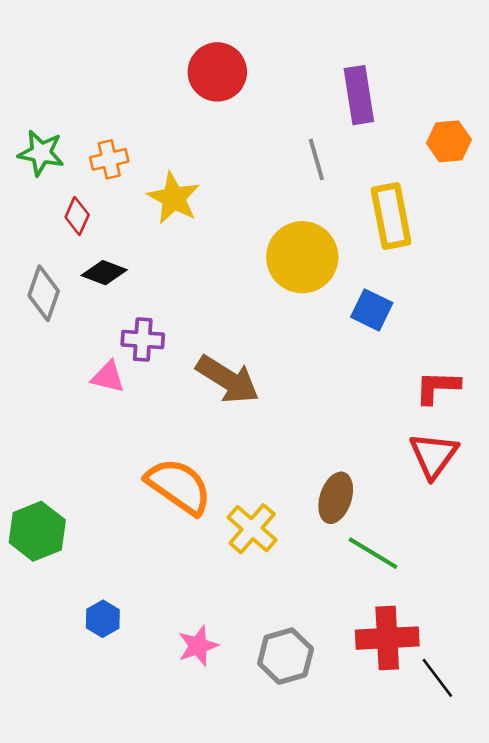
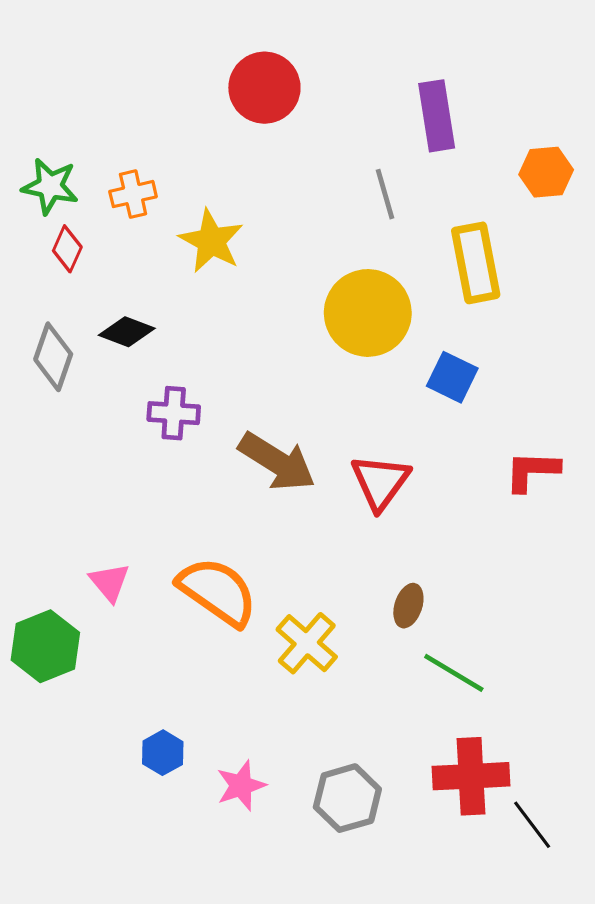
red diamond: (77, 216) -> (67, 249), moved
pink triangle: (108, 377) -> (110, 582), moved, turned 36
red triangle: (434, 455) -> (380, 482), moved
brown ellipse: (336, 498) -> (408, 606), size x0.7
blue hexagon: (103, 619) -> (163, 753), moved

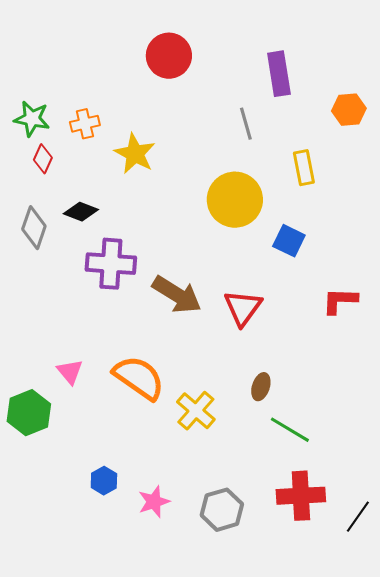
yellow rectangle: (476, 263) -> (304, 168), size x0.7
purple cross: (174, 413) -> (111, 264), size x1.5
black line: (532, 825) -> (358, 517), moved, turned 72

